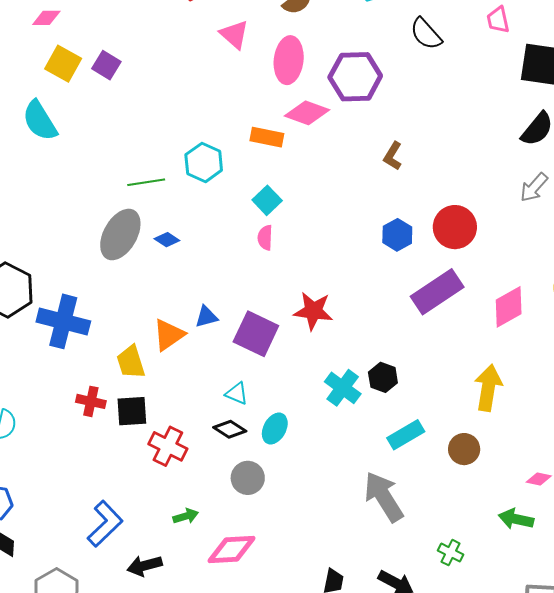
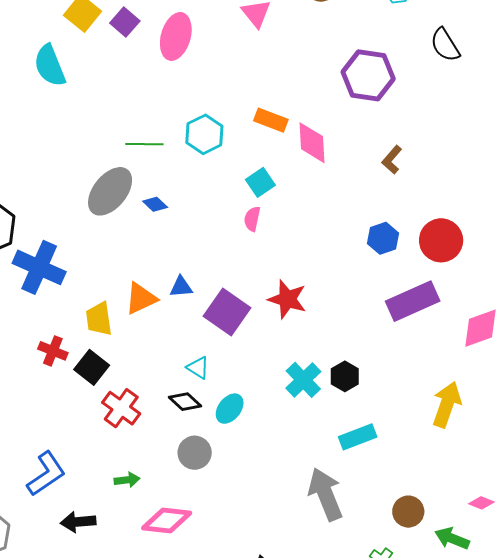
pink ellipse: (289, 60) -> (176, 36), moved
pink diamond: (307, 113) -> (312, 143), moved, turned 57
black square: (132, 411) -> (92, 367), turned 32
brown circle: (464, 449) -> (408, 512), moved

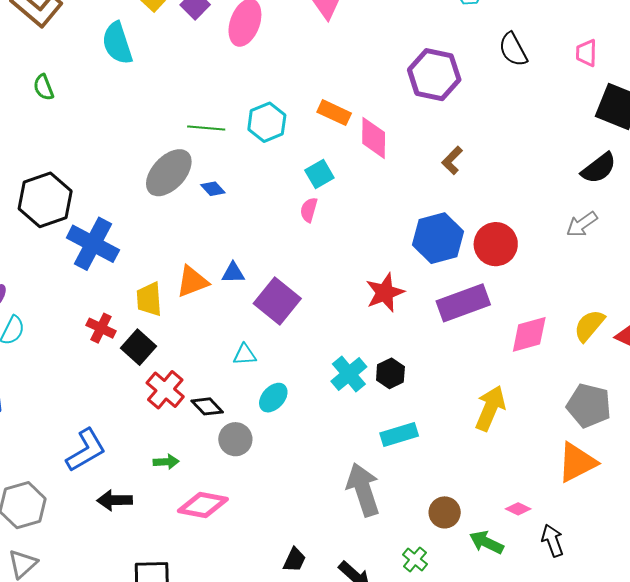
blue hexagon: (383, 238) -> (438, 238), size x1.6
red star: (287, 299) -> (385, 293), moved, turned 30
cyan triangle: (198, 368) -> (245, 355), turned -40
black diamond: (185, 402) -> (207, 406), moved

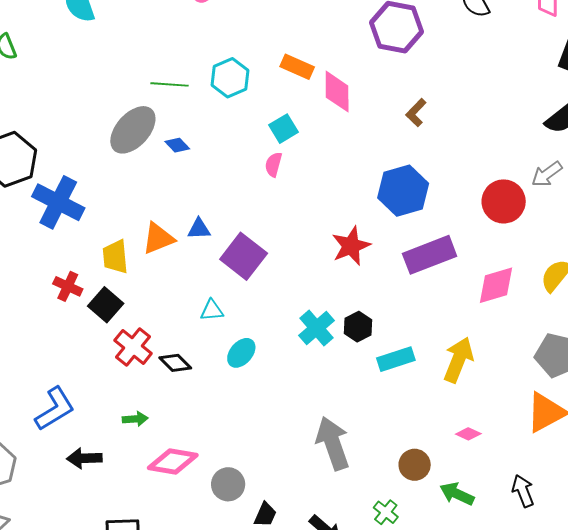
red circle: (496, 244) -> (504, 201), moved
cyan rectangle: (399, 434) -> (396, 359), moved
gray circle: (235, 439) -> (228, 484), moved
pink diamond: (518, 509) -> (468, 434), moved

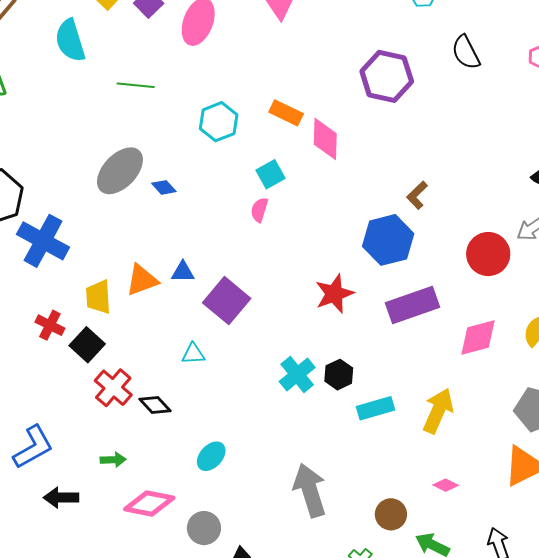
green line: (169, 84) -> (136, 85), moved
brown L-shape: (416, 113) -> (417, 195), moved
cyan ellipse: (241, 353) -> (211, 456), moved

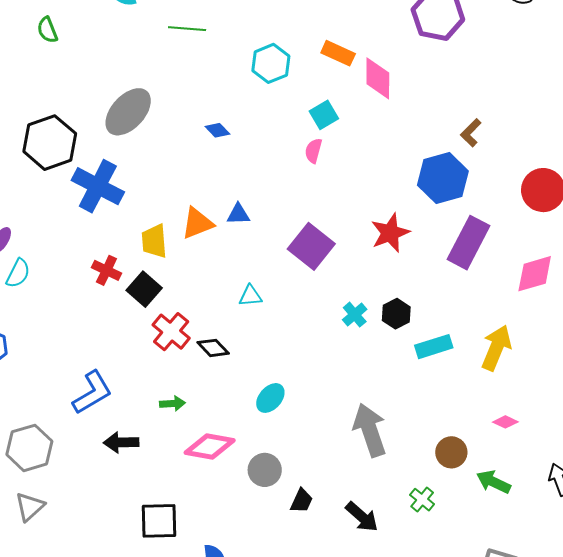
gray ellipse: (120, 171) -> (128, 112), moved
purple square: (227, 301) -> (311, 246), moved
purple rectangle: (413, 305) -> (469, 243), turned -42
cyan cross: (297, 375) -> (355, 315), size x0.7

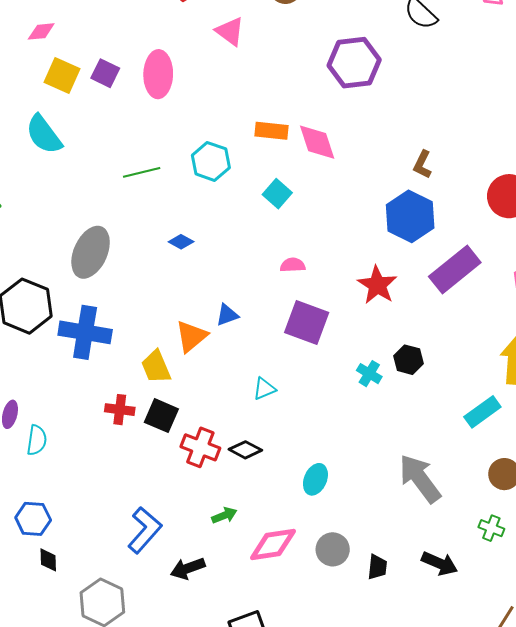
green line: (187, 29) -> (142, 172), moved
pink semicircle: (313, 151) -> (293, 265), moved, turned 90
purple rectangle: (469, 243) -> (455, 270), turned 42
cyan rectangle: (434, 347) -> (482, 412), moved

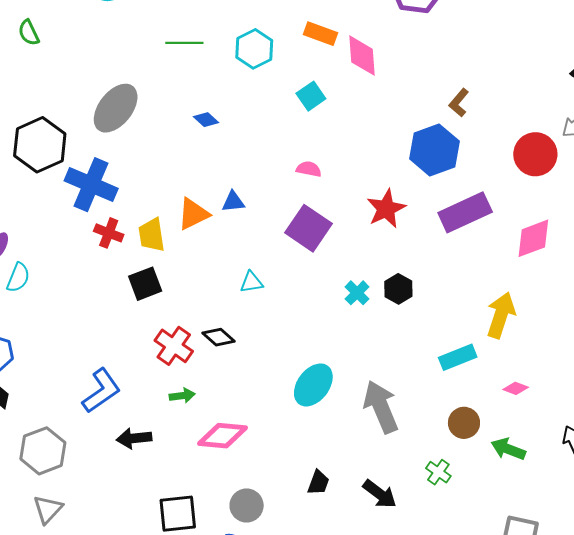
red cross: (120, 410) -> (109, 233), moved
black square: (161, 416) -> (145, 284), turned 32
red cross: (200, 447) -> (174, 346), moved
cyan ellipse: (315, 479) -> (313, 385), moved, size x1.4
gray circle: (333, 549) -> (247, 505), moved

